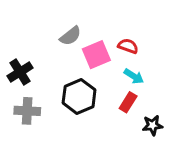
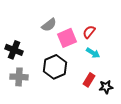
red semicircle: (128, 46) -> (89, 32), turned -72
black cross: (20, 72) -> (14, 50), turned -36
red rectangle: (128, 102) -> (89, 80), moved

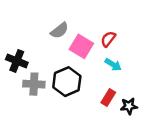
pink square: (67, 38) -> (81, 46), turned -36
gray cross: (19, 77) -> (34, 84), moved

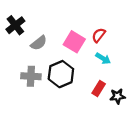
gray semicircle: (59, 30) -> (39, 43), moved
black cross: (17, 61) -> (15, 25), moved, turned 30

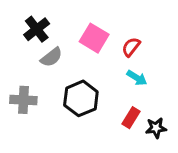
black cross: (15, 25) -> (37, 29), moved
pink square: (74, 42) -> (94, 38), moved
gray cross: (31, 76) -> (23, 100), moved

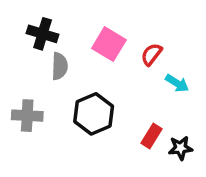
black cross: (37, 29) -> (43, 34), turned -35
gray semicircle: (51, 57) -> (60, 66), turned -50
cyan arrow: (137, 78) -> (177, 83), moved

